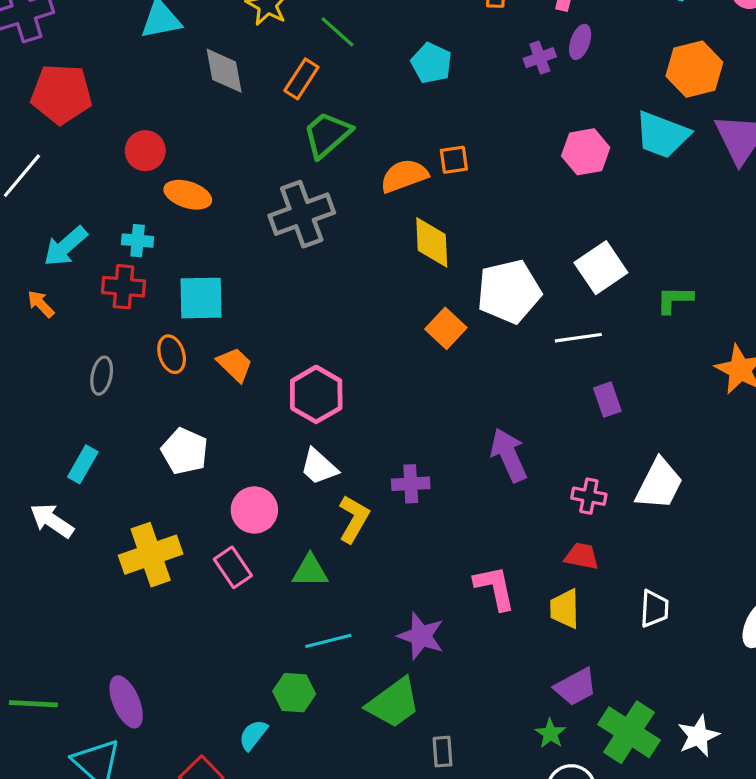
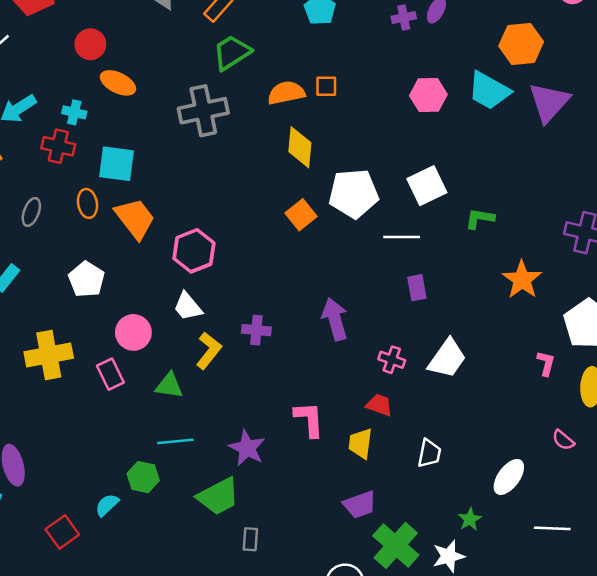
orange trapezoid: (235, 364) -> (135, 218), size x1.5
green star: (550, 733) -> (470, 519), moved

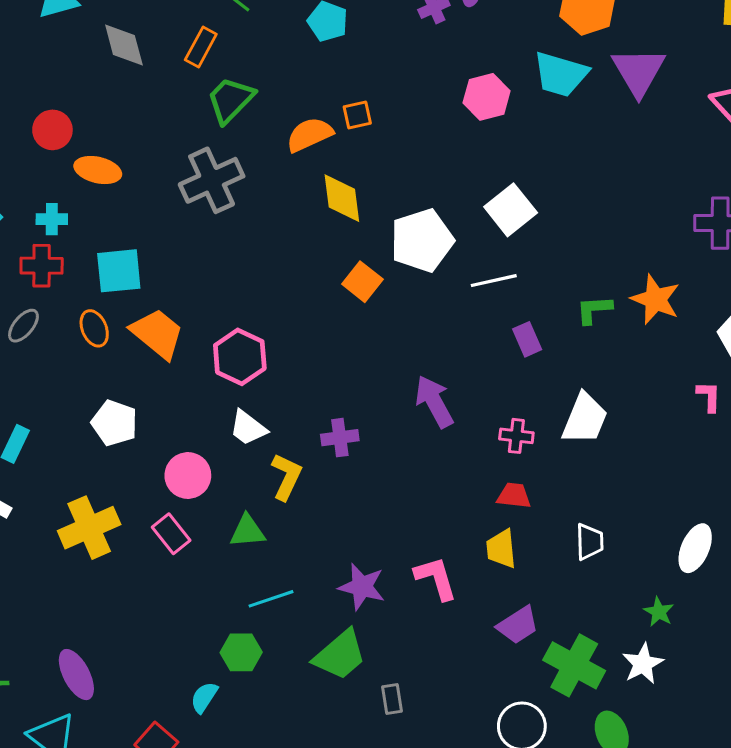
gray ellipse: (31, 212) -> (23, 326), moved, turned 32
green L-shape: (480, 219) -> (594, 310), moved
pink L-shape: (309, 419) -> (436, 578), moved

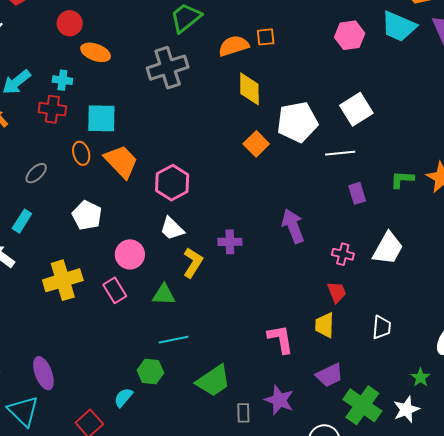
gray ellipse: (23, 326) -> (36, 173), moved
red trapezoid: (514, 496) -> (337, 292), turned 55
purple star: (362, 587) -> (279, 400), moved

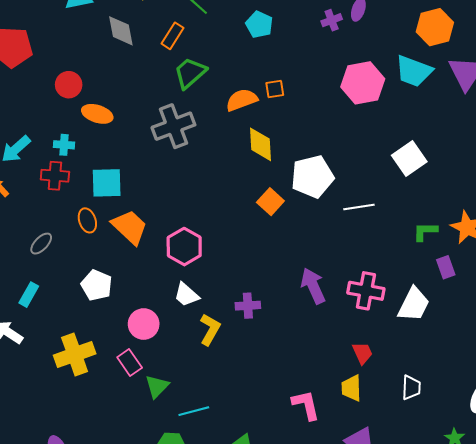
pink hexagon: (350, 35) -> (363, 83), size x1.4
white square: (356, 109) -> (409, 159), moved
purple rectangle: (357, 193) -> (446, 267), moved
pink cross: (343, 254) -> (366, 291), moved, size x1.6
green triangle: (164, 295) -> (157, 386), moved, turned -45

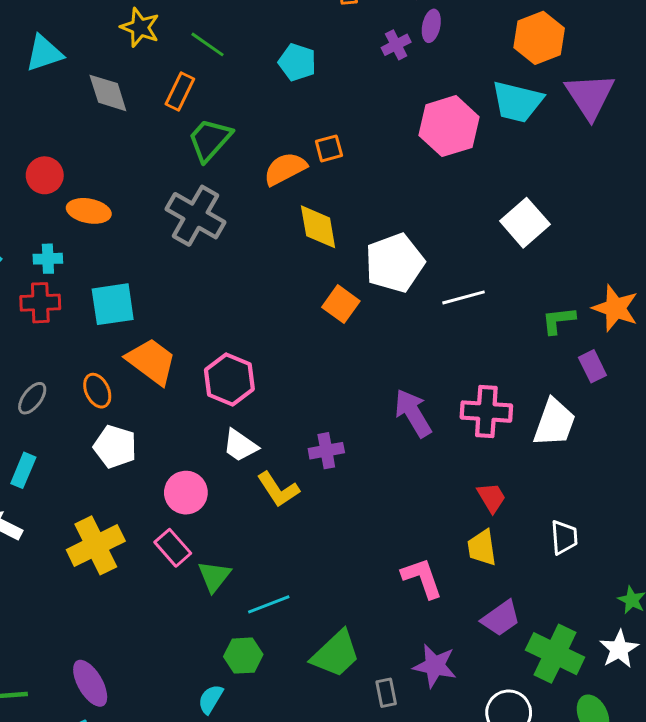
gray cross: (173, 126) -> (196, 216), turned -33
orange ellipse: (87, 220) -> (97, 391), moved
yellow L-shape: (210, 329) -> (278, 489), turned 124

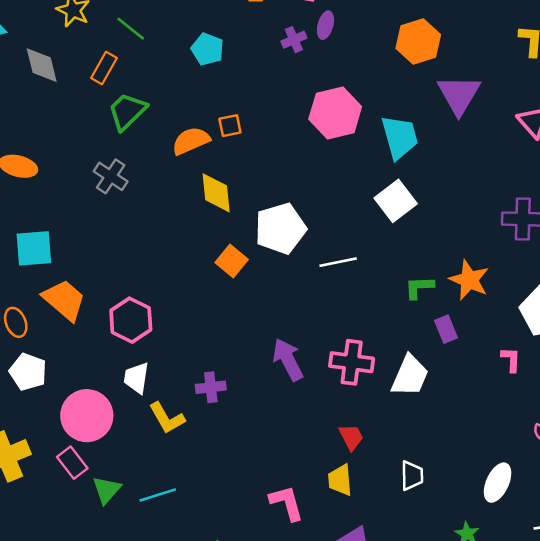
cyan trapezoid: (517, 102) -> (400, 137), moved, turned -123
gray cross: (196, 216) -> (111, 176), size x0.7
white trapezoid: (240, 446) -> (136, 378), turned 60
pink circle: (186, 493) -> (87, 416), size x1.4
cyan line: (269, 604) -> (158, 495), moved

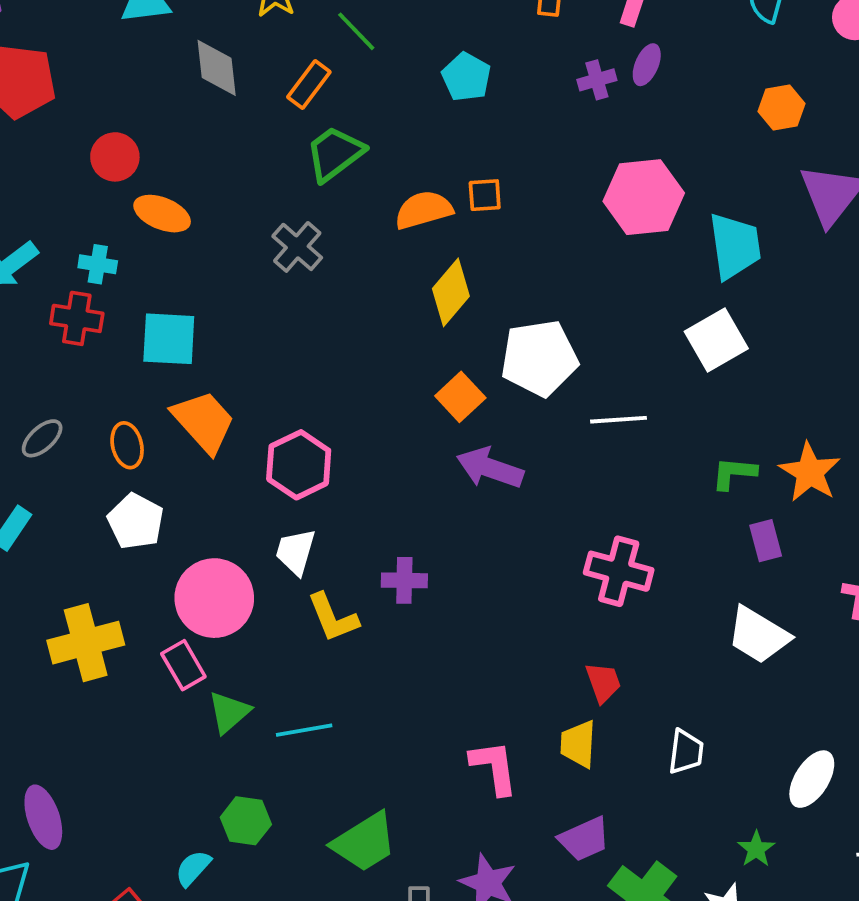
orange hexagon: (418, 42) -> (781, 107), size x0.7
yellow diamond: (216, 193) -> (451, 292), turned 39
purple arrow: (288, 360) -> (490, 468), moved, turned -51
white trapezoid: (410, 376) -> (758, 635), moved, turned 90

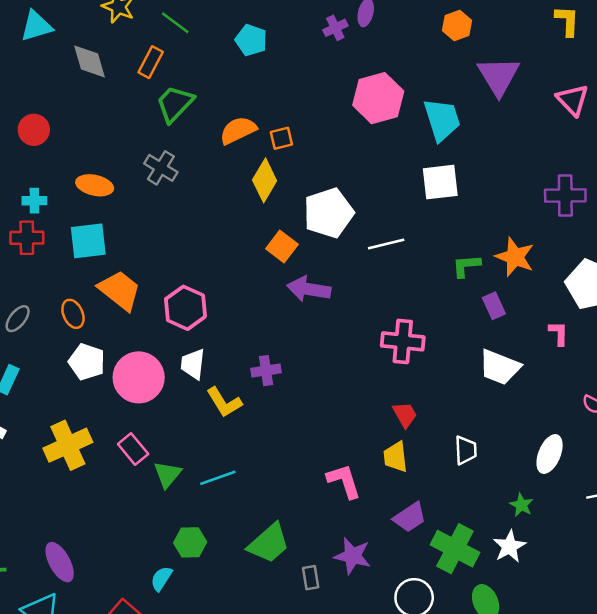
orange square: (485, 195) -> (281, 138), moved
orange ellipse: (162, 214) -> (95, 185), moved
white square: (716, 340) -> (440, 182), turned 33
pink circle: (214, 598) -> (139, 377), moved

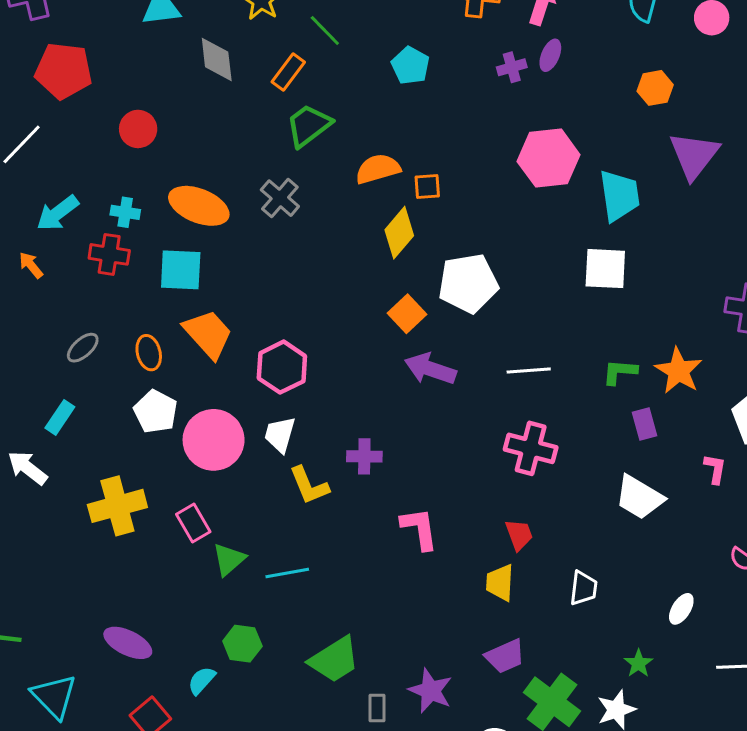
orange ellipse: (95, 185) -> (199, 206), size x1.4
white line: (386, 244) -> (529, 370), moved
white ellipse: (550, 454) -> (681, 609), size x0.7
pink L-shape: (344, 481) -> (419, 529), moved
purple ellipse: (60, 562) -> (128, 643), moved, turned -45

